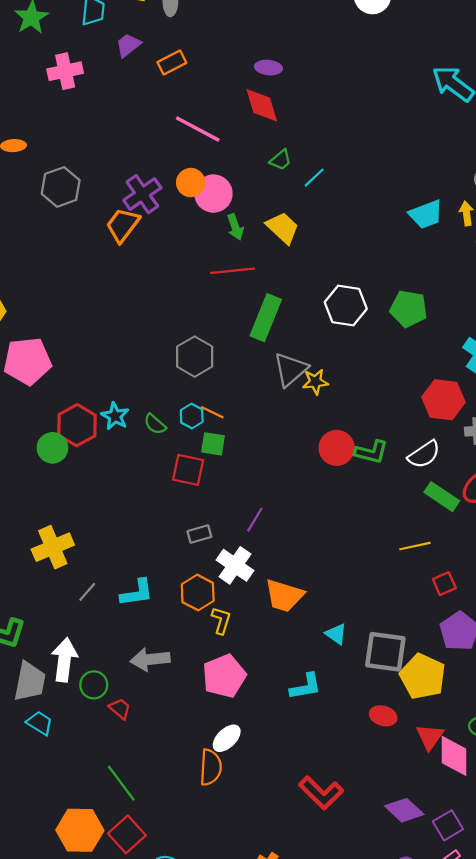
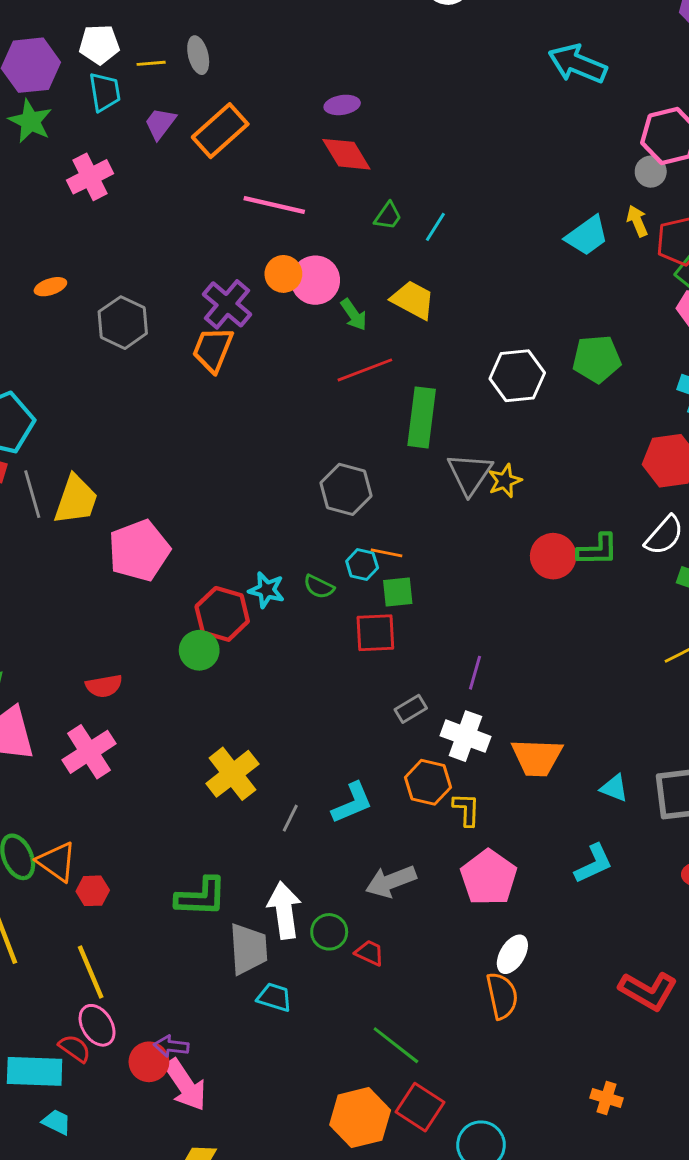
orange rectangle: (172, 62) -> (220, 131), size x1.5

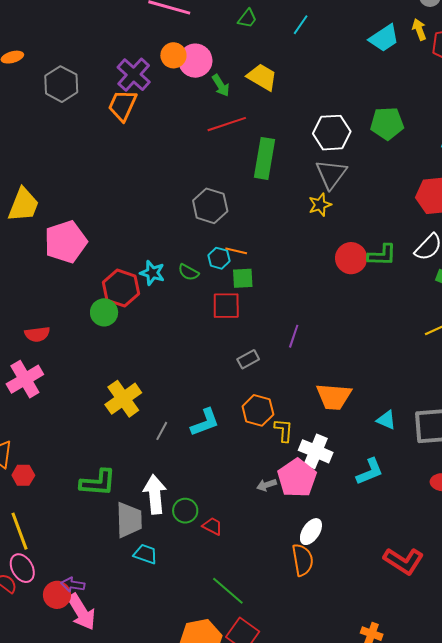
cyan line: (435, 227) -> (301, 25), moved
gray triangle: (470, 474) -> (331, 174), moved
white cross: (465, 736) -> (316, 451), moved
gray arrow: (391, 881) -> (267, 485), moved, size x0.6

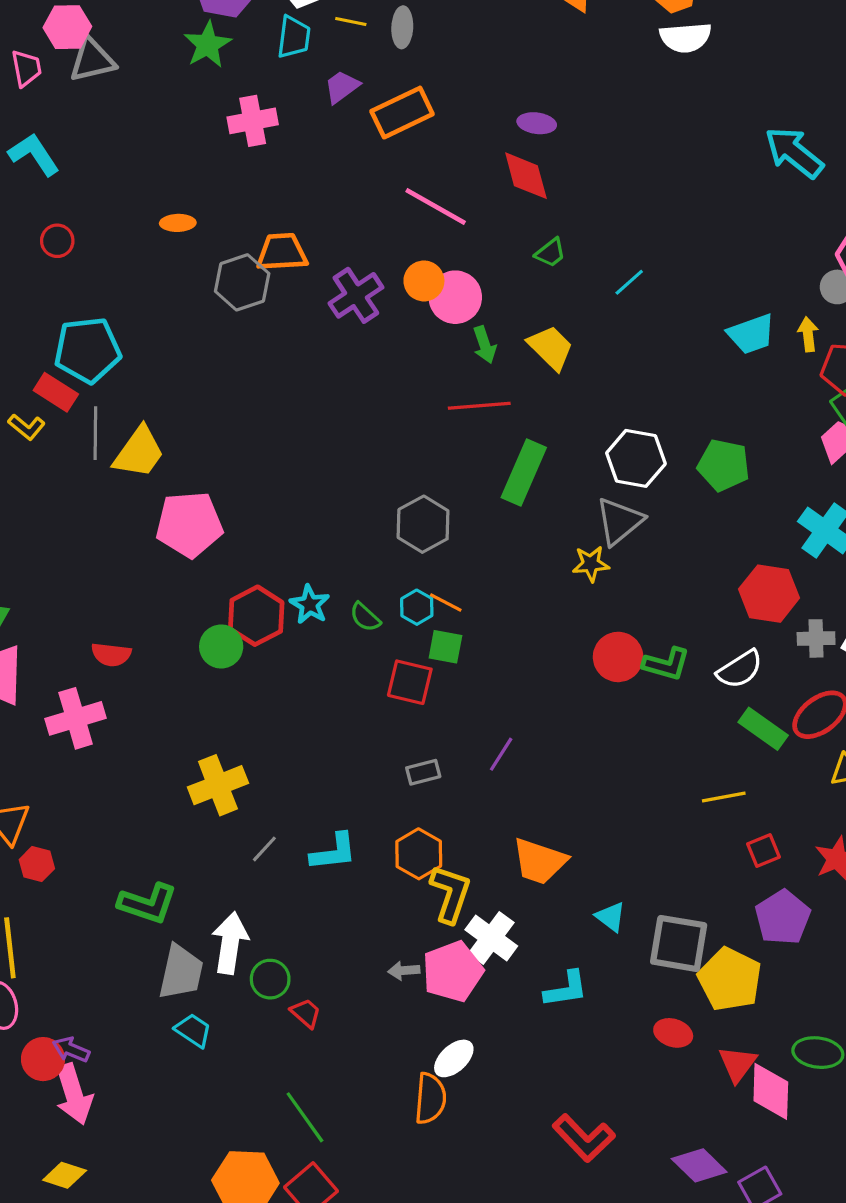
orange trapezoid: (122, 105) -> (282, 252), moved, turned 48
yellow L-shape: (284, 430) -> (450, 894), size x1.5

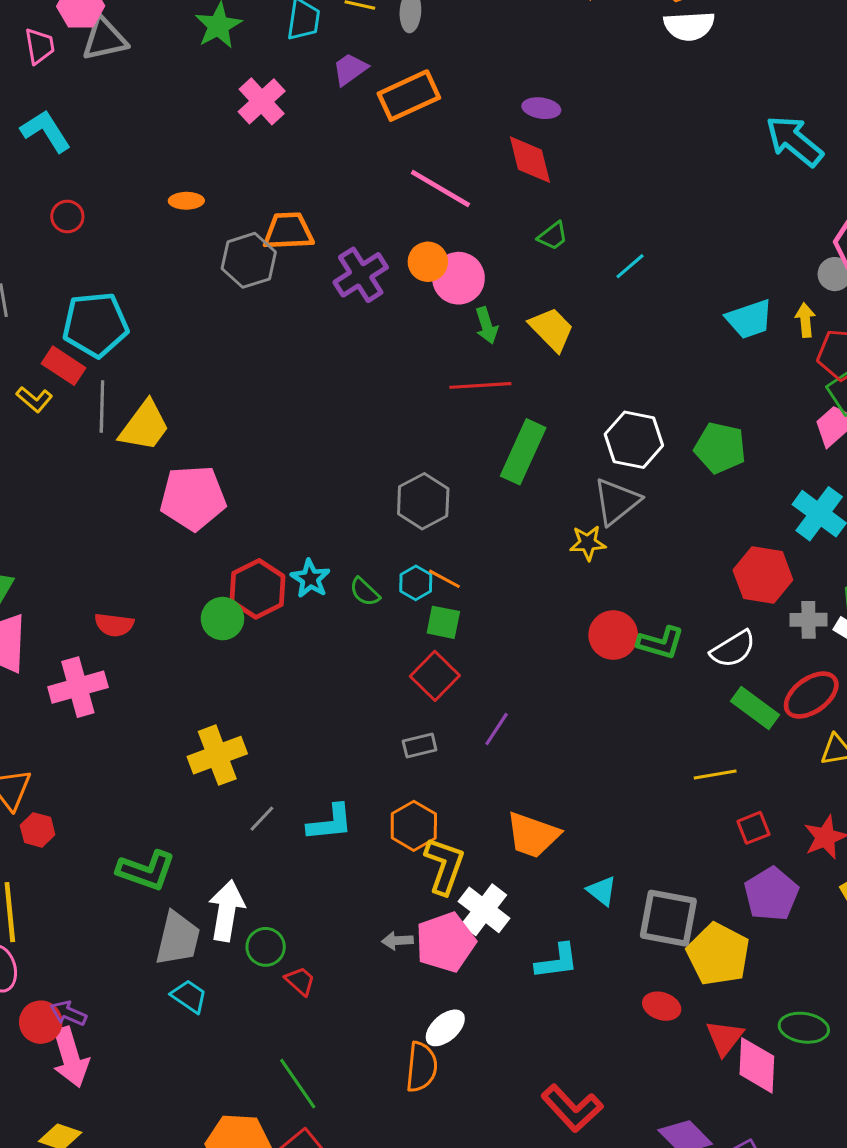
pink cross: (253, 121) -> (262, 101), turned -33
red square: (410, 682) -> (435, 676), moved, turned 30

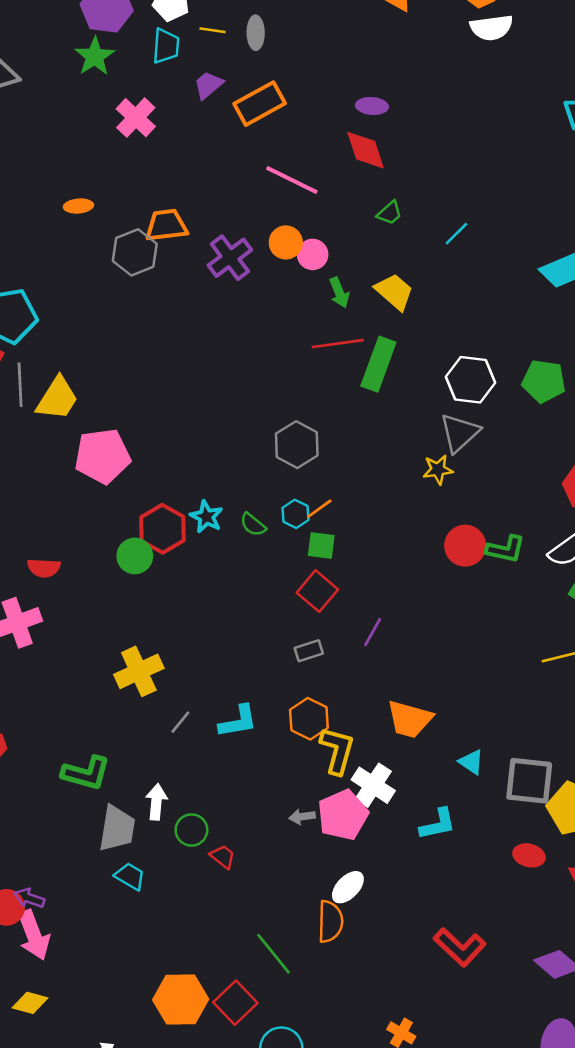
pink circle: (458, 278) -> (313, 254), size x0.7
green rectangle: (523, 452) -> (378, 364), moved
orange line: (444, 579) -> (319, 509), turned -60
white arrow: (227, 911) -> (156, 802), size x0.7
green line: (298, 1084) -> (274, 954), moved

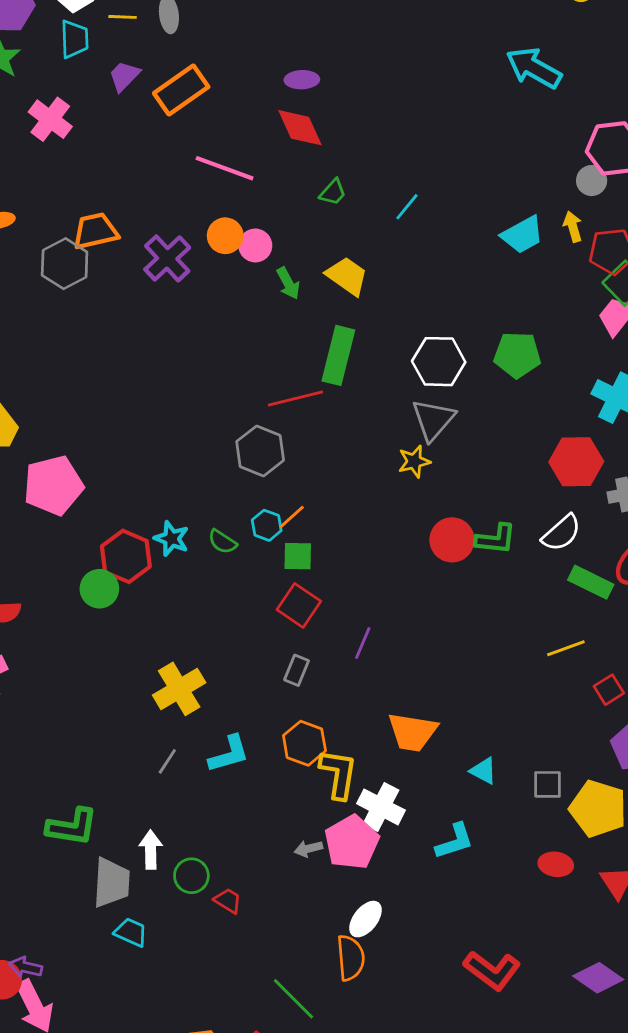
red line: (338, 344) -> (295, 398), moved
gray rectangle: (309, 651) -> (297, 670), turned -44
yellow cross: (139, 671) -> (179, 689), moved
gray square: (529, 781) -> (547, 784), size x0.6

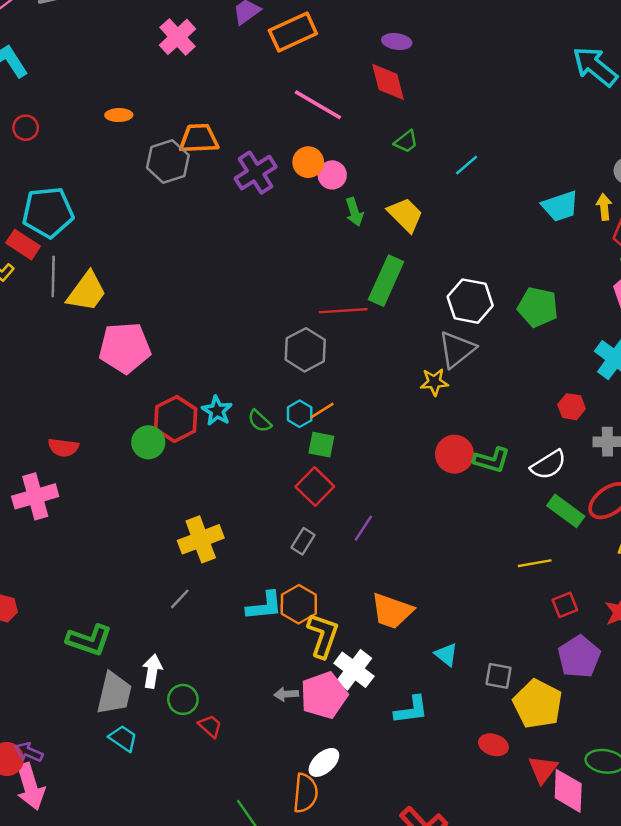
red hexagon: (576, 462) -> (572, 407), size x0.6
cyan L-shape: (229, 754) -> (264, 606), moved

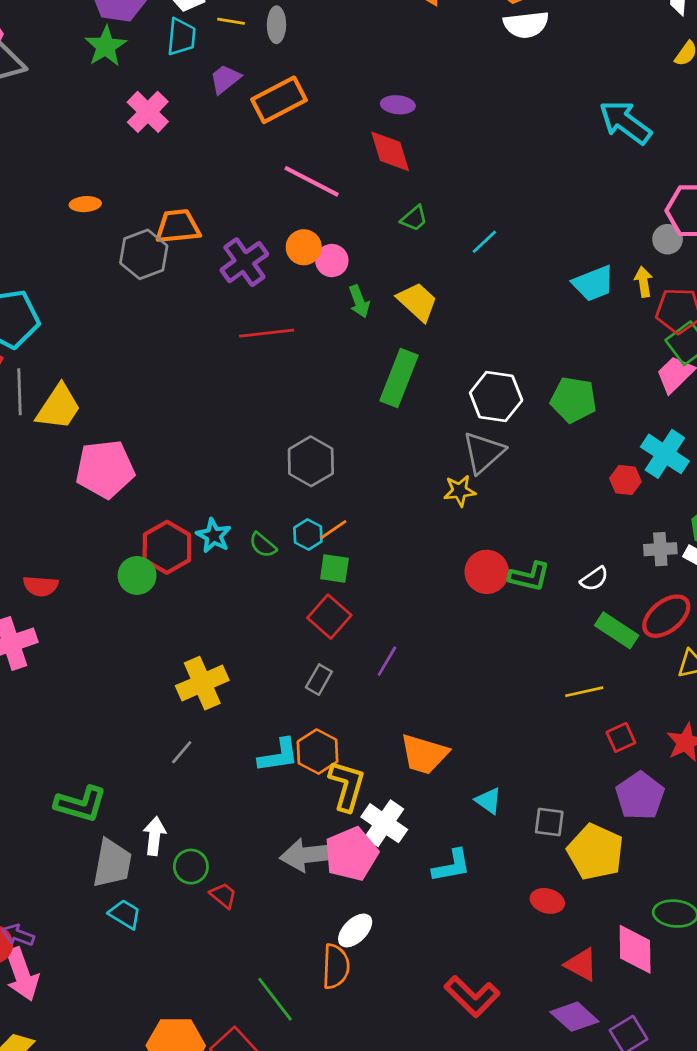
red line: (343, 311) -> (267, 333), moved
red hexagon: (572, 407) -> (625, 480), moved
white semicircle: (548, 465) -> (594, 579), size x0.7
gray arrow: (286, 694) -> (308, 855), size x2.0
red triangle: (543, 769) -> (581, 965), moved, turned -36

